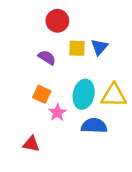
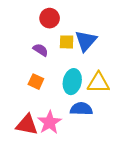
blue triangle: (99, 47) -> (86, 41), size x1.5
pink star: (57, 113) -> (50, 122), moved, size x1.5
red triangle: (31, 144) -> (27, 125), size x1.5

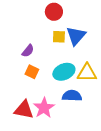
red circle: (50, 18) -> (54, 12), moved
purple semicircle: (40, 50) -> (28, 51), moved, turned 96
cyan ellipse: (72, 82) -> (64, 72), turned 55

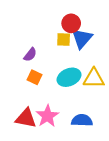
red circle: (54, 12) -> (71, 23), moved
blue semicircle: (72, 96) -> (82, 120), moved

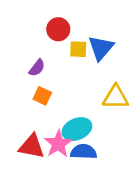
red circle: (71, 23) -> (58, 29), moved
cyan ellipse: (69, 77) -> (77, 129), moved
blue semicircle: (82, 120) -> (84, 152), moved

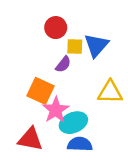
purple semicircle: (37, 68) -> (63, 64), moved
orange square: (42, 96) -> (40, 91), size x1.5
pink star: (58, 144) -> (56, 110), moved

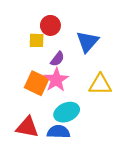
yellow square: (75, 47) -> (37, 40), moved
pink star: (56, 110) -> (56, 80), moved
blue semicircle: (80, 144) -> (59, 132), moved

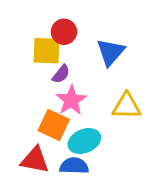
yellow square: (37, 40) -> (46, 51), size x1.5
purple semicircle: (57, 59) -> (61, 74), moved
orange square: (37, 83) -> (54, 125), moved

